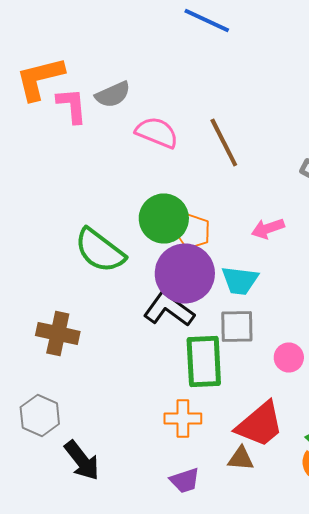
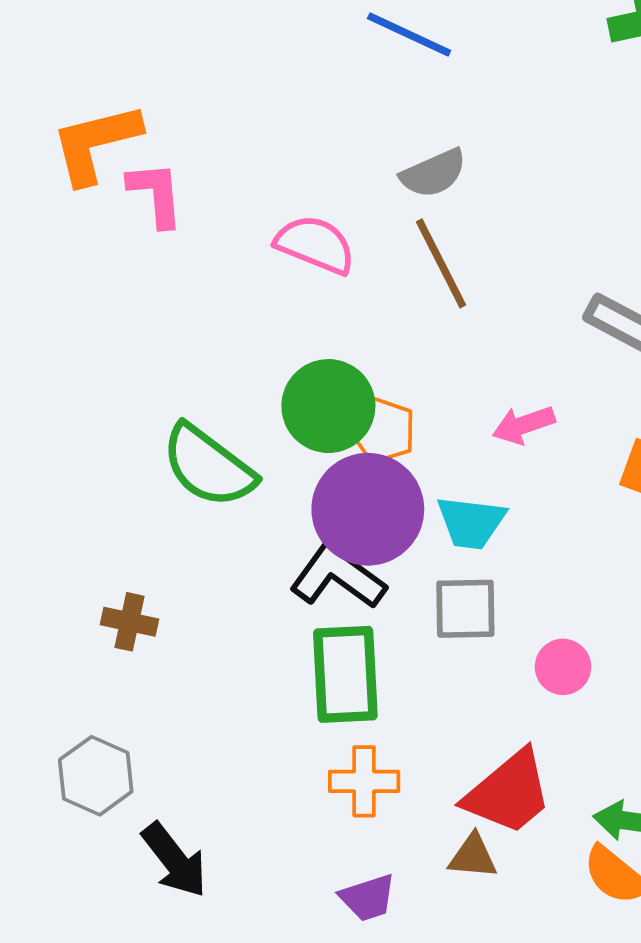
gray semicircle: (113, 94) -> (433, 173), moved
brown cross: (58, 334) -> (129, 622), size x0.7
green rectangle: (204, 362) -> (345, 674), moved

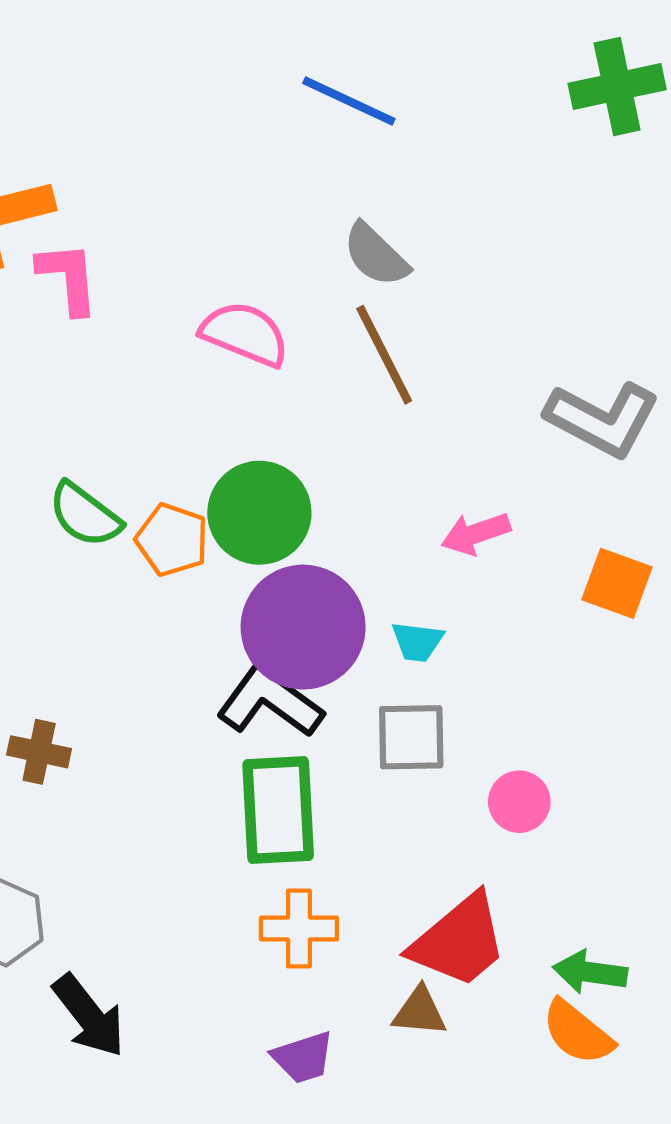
gray semicircle: (433, 173) -> (376, 255), turned 68
orange pentagon: (383, 430) -> (172, 540), moved
green semicircle: (208, 466) -> (85, 515), moved, size x0.7
cyan trapezoid: (471, 522) -> (417, 642), size x0.7

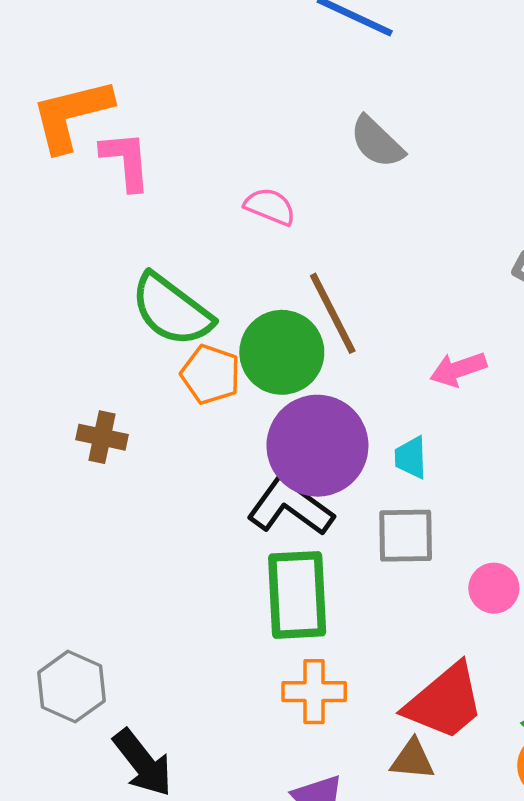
pink semicircle: (245, 334) -> (270, 206), size x0.7
brown line: (384, 355) -> (333, 313), moved
green semicircle: (85, 515) -> (172, 310), moved, size x1.4
cyan trapezoid: (417, 642) -> (411, 458), turned 81
brown cross: (39, 752) -> (102, 437), moved

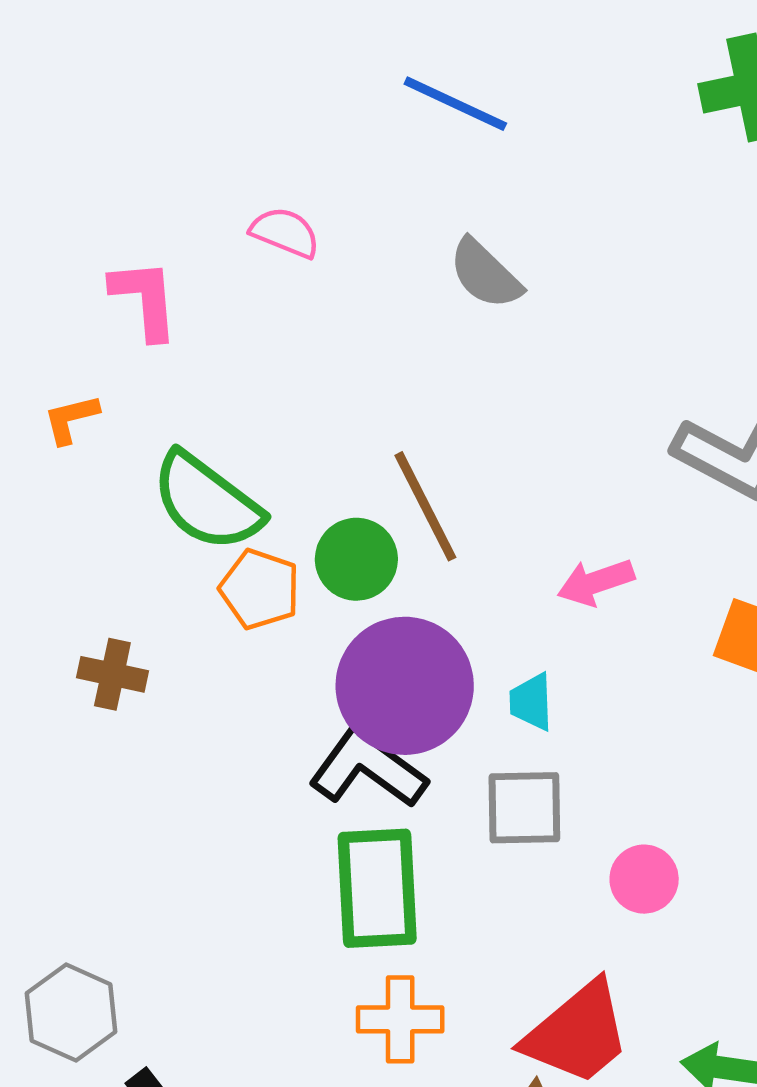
orange L-shape: (71, 115) -> (71, 419), moved, size x0.5
pink semicircle: (270, 206) -> (285, 232), moved
green circle: (282, 352) -> (356, 559), size x0.7

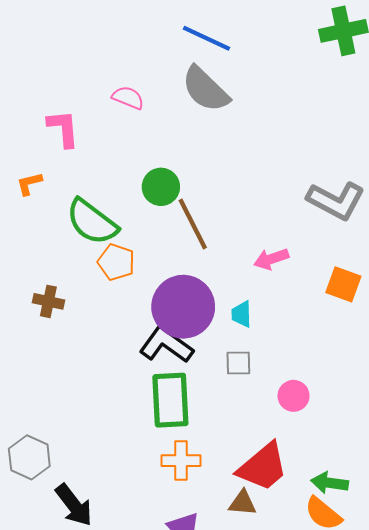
gray semicircle: (485, 274) -> (205, 89), moved, size x1.4
green circle: (356, 559) -> (161, 187), moved
gray square: (524, 808) -> (238, 363), size x0.7

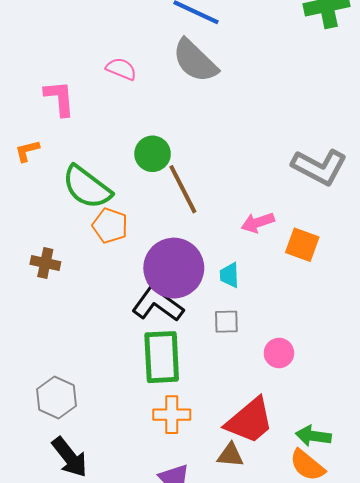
orange square: (343, 284) -> (302, 245), moved
gray hexagon: (29, 457) -> (56, 397), moved

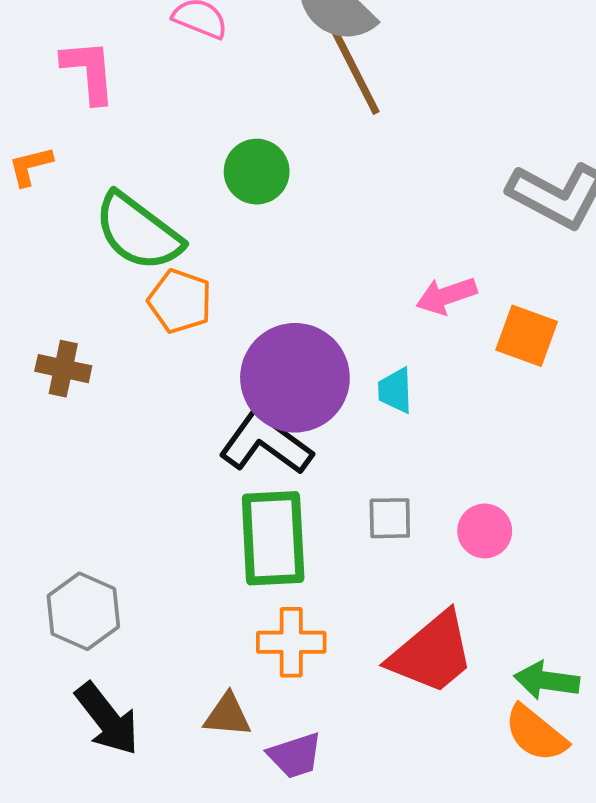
brown line: (183, 189) -> (355, 71), moved
gray square: (226, 322) -> (390, 518), moved
brown triangle: (230, 455) -> (227, 715), moved

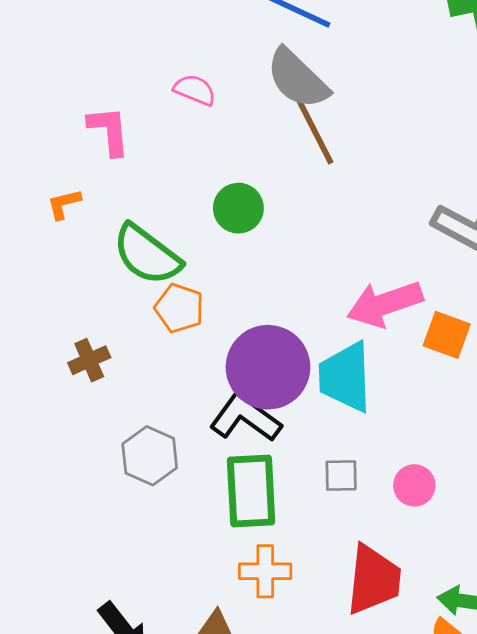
pink arrow: (446, 296) -> (385, 304), size x1.6
brown cross: (63, 369) -> (89, 360), turned -36
cyan trapezoid: (395, 390) -> (345, 377), size x2.0
gray hexagon: (83, 611) -> (150, 456), moved
red trapezoid: (432, 653) -> (374, 580), turned -44

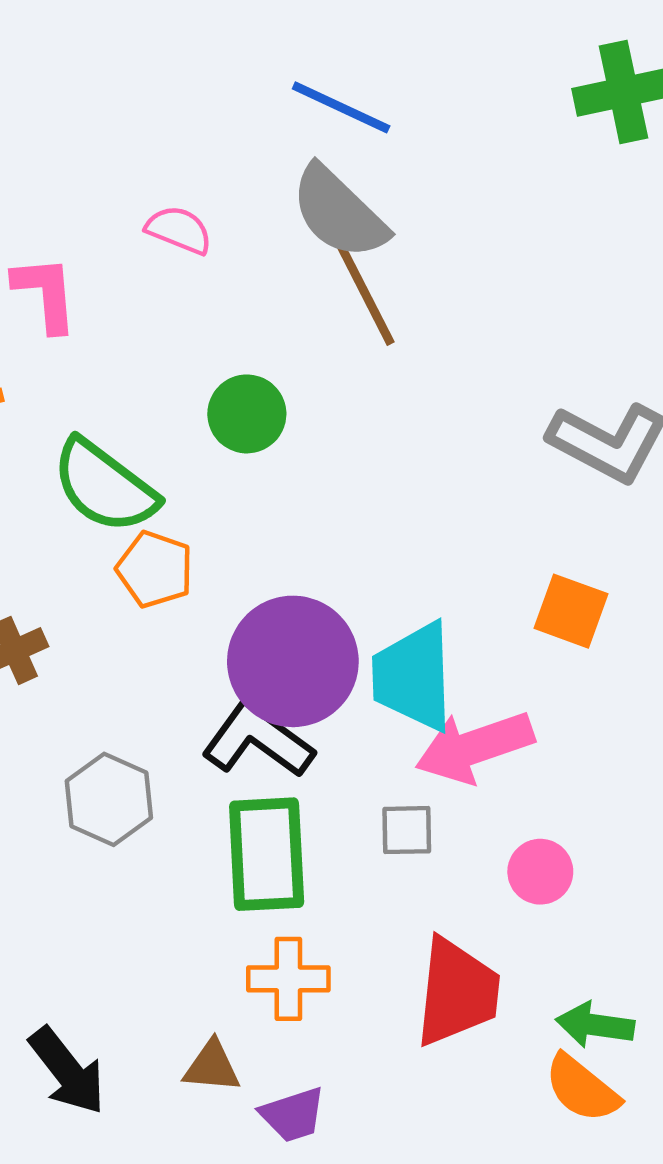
pink arrow: (385, 304) -> (475, 747), moved
pink circle: (414, 485) -> (540, 872), moved

